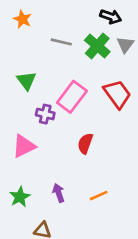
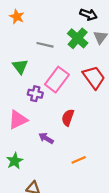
gray line: (61, 42) -> (45, 45), moved
purple arrow: (59, 193) -> (46, 138), moved, turned -40

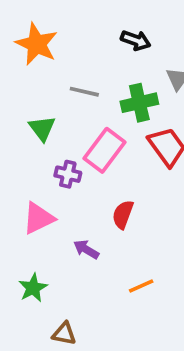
black arrow: (88, 14) -> (136, 40), moved
orange star: (17, 17) -> (37, 44), size x1.6
green cross: (78, 38) -> (139, 103), moved, turned 36

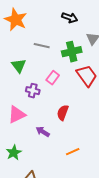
pink rectangle: (105, 150) -> (53, 78), size x0.6

